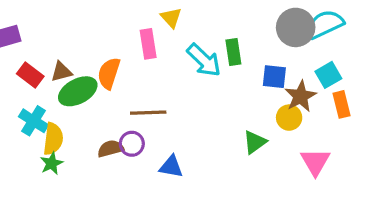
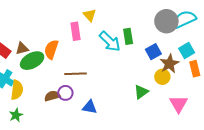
blue square: (274, 77) -> (153, 52), turned -35
green star: (52, 163) -> (16, 115), moved

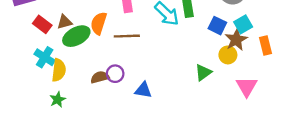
cyan square: (187, 51) -> (243, 24), moved
blue square: (153, 52) -> (217, 26), turned -35
brown line: (76, 74) -> (127, 36), moved

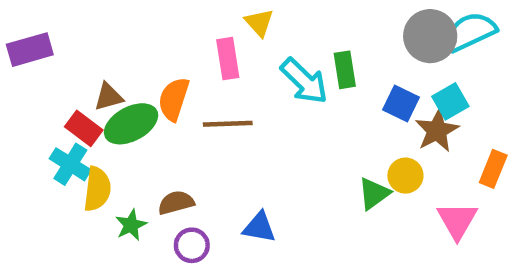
red rectangle: (42, 24) -> (84, 128), moved
orange rectangle: (265, 46) -> (493, 169), moved, turned 36
yellow circle: (228, 55) -> (405, 176), moved
purple circle: (115, 74) -> (192, 245), moved
green star: (58, 100) -> (131, 225), moved

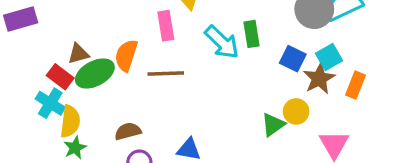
orange rectangle: (493, 169) -> (355, 85), moved
green star: (131, 225) -> (75, 148), moved

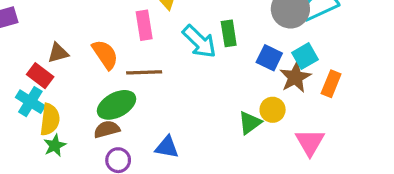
orange semicircle: (126, 55) -> (105, 54), turned 128
green ellipse: (95, 73) -> (116, 105), moved

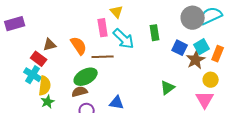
cyan arrow: (199, 41) -> (124, 39), moved
orange rectangle: (331, 84) -> (218, 54), moved
yellow circle: (273, 110) -> (211, 80), moved

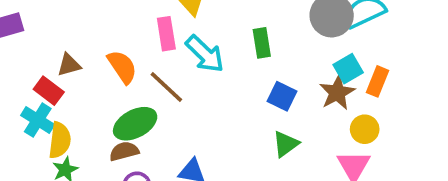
blue square: (180, 48) -> (282, 96), moved
brown line: (103, 57) -> (166, 87), turned 45

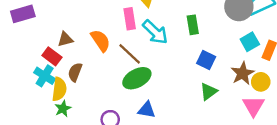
brown star: (337, 92) -> (243, 73), moved
green ellipse: (135, 124) -> (137, 78), moved
brown semicircle: (124, 151) -> (75, 72), moved, turned -54

